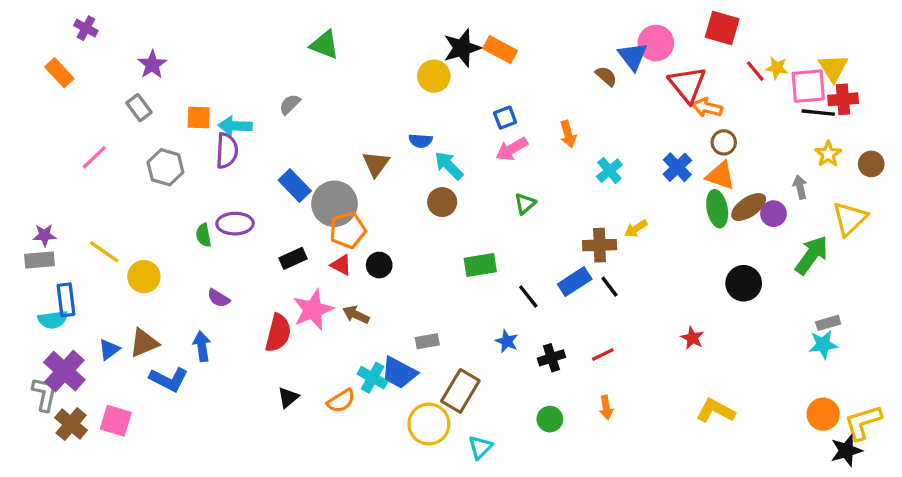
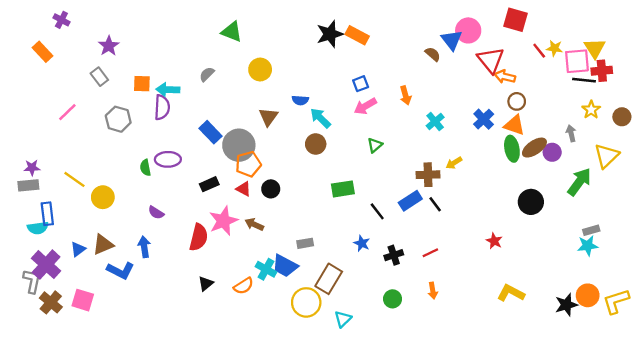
yellow circle: (434, 76) -> (260, 69), moved
black star: (846, 451) -> (566, 305), moved

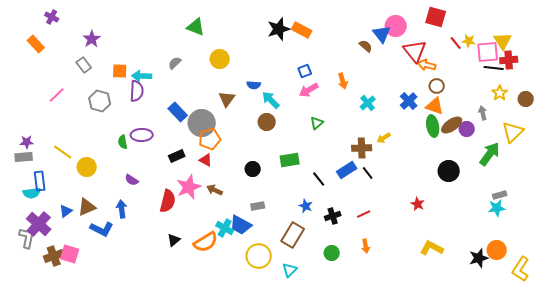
black circle: (271, 189) -> (253, 169), moved
brown rectangle: (329, 279) -> (293, 235), moved
orange semicircle: (244, 286) -> (206, 242), size x1.4
yellow L-shape: (616, 301) -> (521, 269), moved, turned -40
brown cross: (51, 302) -> (54, 256), moved, turned 30

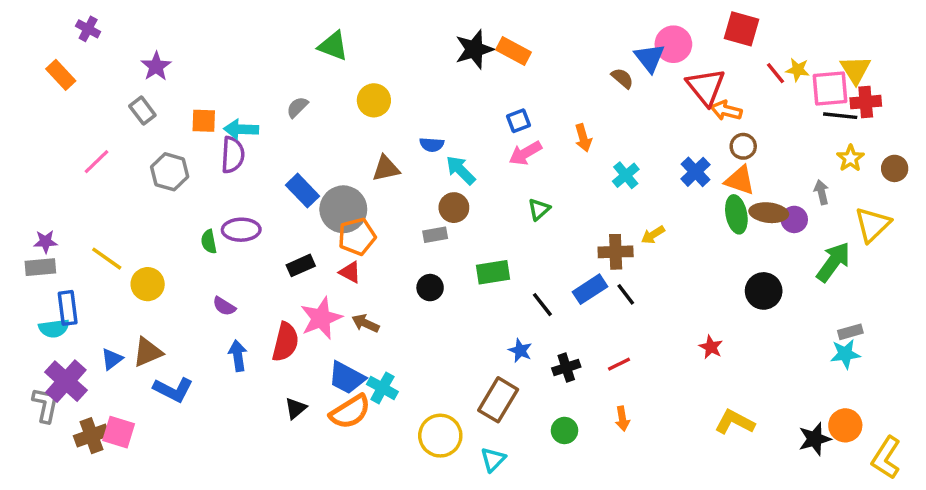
brown triangle: (227, 99) -> (386, 168), turned 42
brown ellipse: (452, 125) -> (769, 213), turned 40
gray rectangle: (258, 206) -> (435, 235), moved
blue arrow: (122, 209) -> (238, 356), moved
blue trapezoid: (241, 225) -> (347, 378), moved

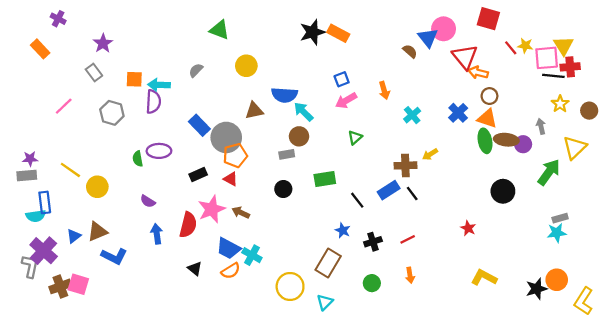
blue semicircle: (432, 145) -> (284, 95), size x1.6
black triangle: (296, 408) -> (195, 269), turned -40
orange semicircle: (350, 412) -> (231, 271), size x0.7

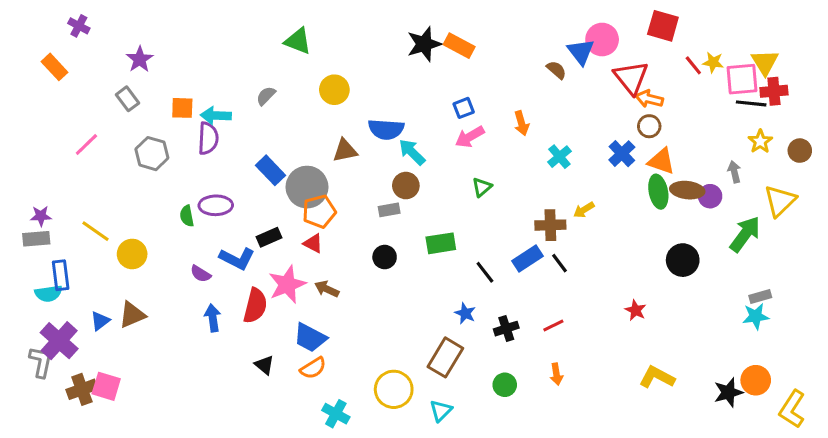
brown circle: (489, 96) -> (649, 126), moved
cyan cross: (252, 255) -> (336, 414), moved
blue L-shape: (114, 256) -> (237, 259), moved

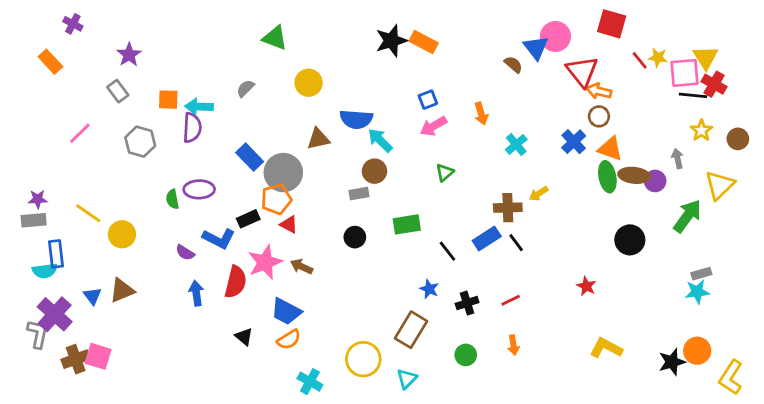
red cross: (774, 91) -> (714, 84), turned 35
orange pentagon: (319, 211) -> (276, 199), moved
blue triangle: (100, 321) -> (92, 296), turned -30

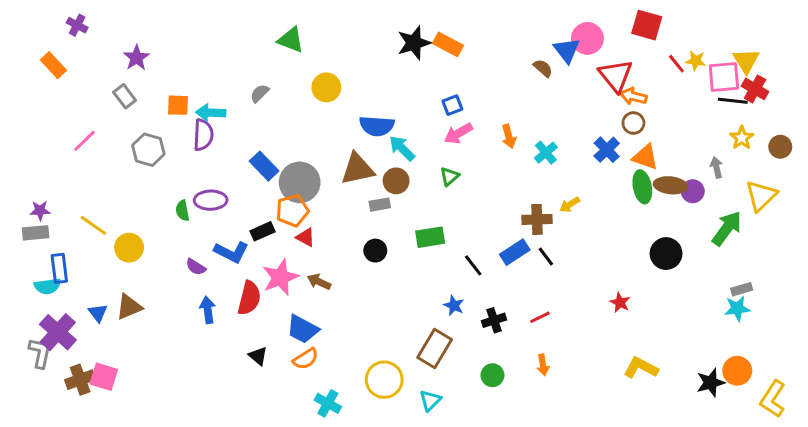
orange arrow: (481, 114) -> (509, 136), moved
brown triangle: (318, 139) -> (357, 169), moved, size x1.4
green triangle: (445, 173) -> (449, 176), moved

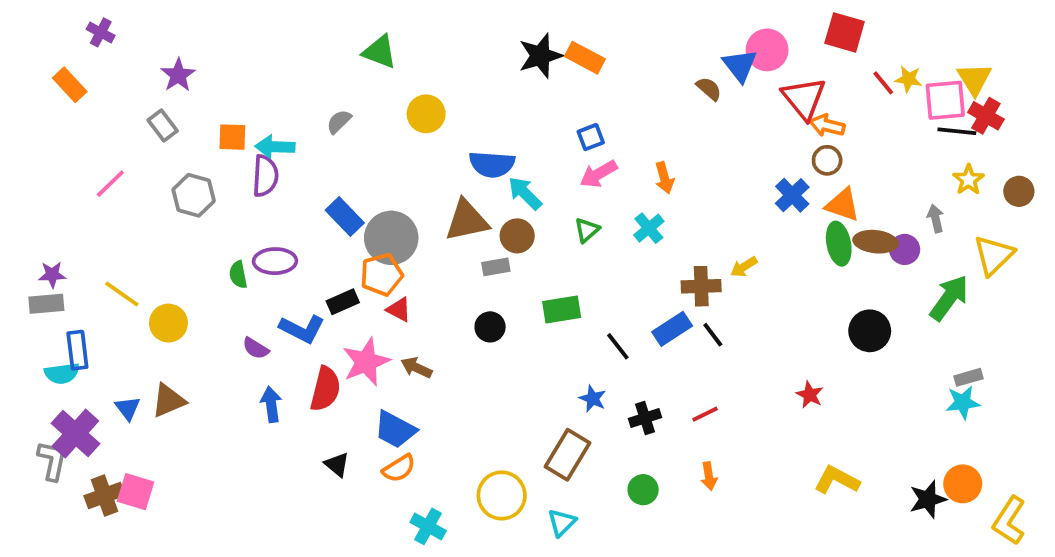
cyan cross: (546, 153) -> (649, 228), moved

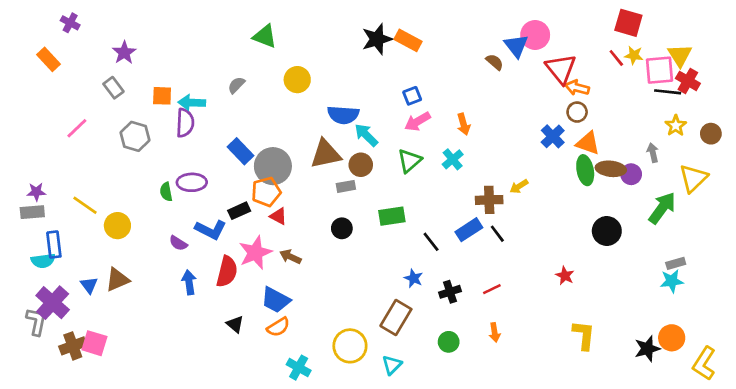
red square: (845, 32) -> (628, 23), moved
green triangle: (587, 230) -> (409, 161), size x1.4
yellow L-shape: (837, 480) -> (584, 335), turned 68

